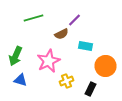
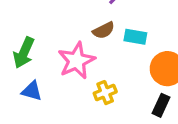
brown semicircle: (62, 34) -> (104, 30), moved
black rectangle: (90, 89) -> (161, 105), moved

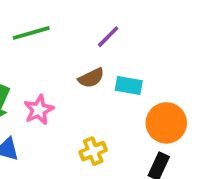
pink star: (76, 61) -> (39, 110), moved, size x0.7

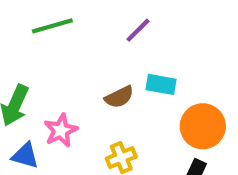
brown semicircle: (91, 78) -> (119, 97), moved
pink star: (39, 110) -> (61, 130), moved

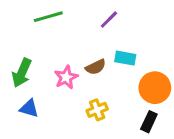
pink star: (61, 130) -> (66, 77), moved

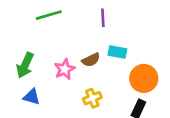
purple line: (109, 20) -> (103, 18), turned -48

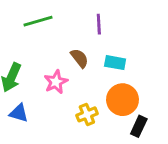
brown semicircle: (91, 60) -> (80, 58), moved, turned -102
orange circle: (144, 78) -> (123, 100), moved

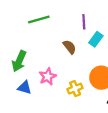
cyan rectangle: (115, 63) -> (96, 39), moved, turned -64
pink star: (56, 82) -> (48, 77), moved

